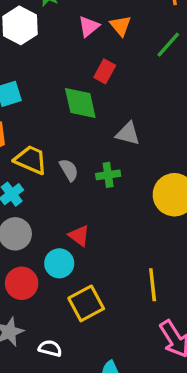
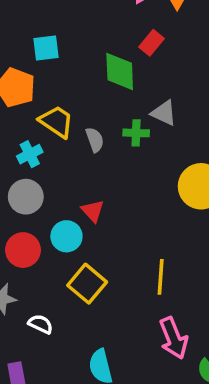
green cross: (108, 175) -> (136, 133), moved
yellow square: (86, 303) -> (87, 284), turned -32

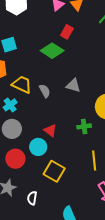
green diamond: (120, 71) -> (52, 51), turned -45
gray triangle: (164, 113) -> (73, 85), moved
green cross: (136, 133) -> (84, 126), moved
white semicircle: (40, 324) -> (32, 198), turned -96

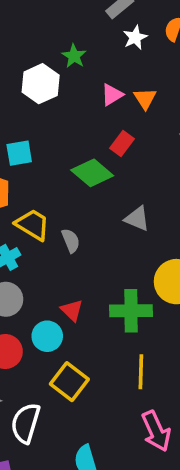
gray triangle: (73, 85) -> (137, 219), moved
green cross: (84, 126) -> (131, 311), size x1.6
white semicircle: (32, 198) -> (26, 423), size x1.6

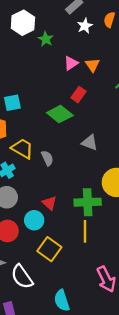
white hexagon: (41, 84) -> (23, 23), moved
yellow line: (141, 372) -> (85, 231), moved
white semicircle: (26, 423) -> (22, 277), turned -50

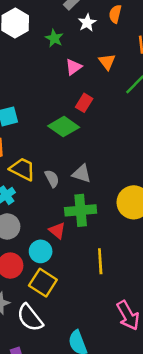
green star: (46, 39) -> (54, 38), moved
orange triangle: (92, 65) -> (107, 62), moved
gray triangle: (90, 143) -> (82, 174), moved
green cross: (88, 202) -> (81, 210), moved
yellow square: (49, 249) -> (43, 283), moved

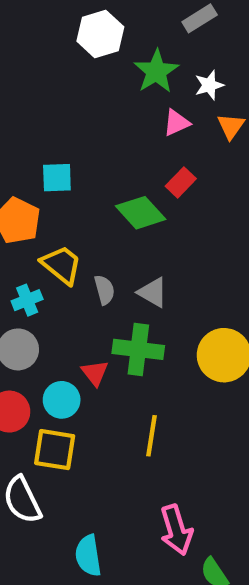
white star: (87, 23) -> (209, 85), moved
green star: (54, 38) -> (156, 71), size x1.5
yellow square: (43, 283) -> (55, 450), turned -36

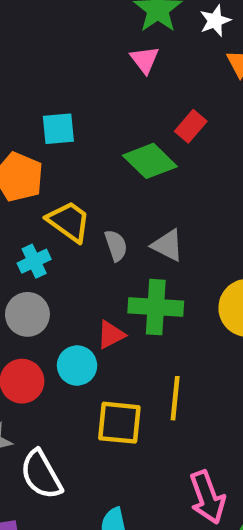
pink triangle: (176, 123) -> (145, 60), moved, turned -40
red triangle: (95, 373) -> (111, 335), turned 44
yellow square: (55, 450) -> (119, 423), moved

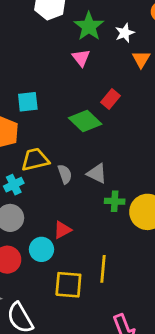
yellow trapezoid: (69, 221) -> (35, 160), turned -48
green cross: (156, 307) -> (115, 201), moved, size x0.6

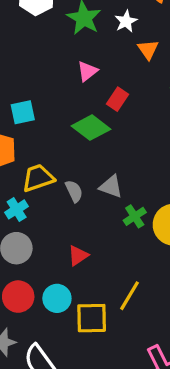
pink triangle: (81, 58) -> (87, 71), moved, turned 36
green cross: (115, 201) -> (135, 216), turned -30
cyan circle: (41, 249) -> (57, 298), moved
yellow line: (103, 269) -> (130, 296), turned 32

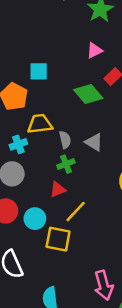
green cross: (135, 216) -> (66, 164), moved
yellow line: (130, 296) -> (76, 212), moved

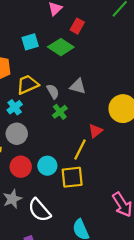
cyan square: (39, 71) -> (30, 42), moved
red triangle: (58, 189) -> (96, 131), moved

